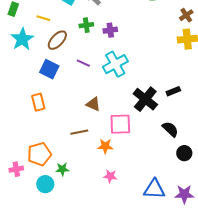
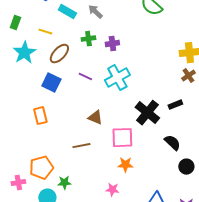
brown cross: (186, 15) -> (188, 76), moved
orange star: (105, 146) -> (125, 165), moved

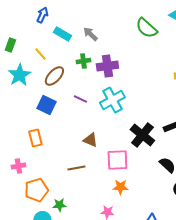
yellow line: (45, 32) -> (40, 54), turned 32
purple cross: (112, 44) -> (107, 66), size x1.5
pink cross: (18, 183) -> (18, 166), moved

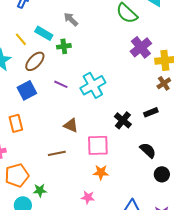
cyan rectangle: (62, 34) -> (44, 33), moved
purple cross: (107, 66) -> (141, 47), moved, turned -30
blue square: (46, 105) -> (27, 90), turned 36
black cross: (142, 135) -> (123, 120), size x0.7

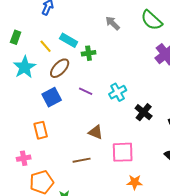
gray arrow: (71, 19) -> (113, 23), moved
cyan cross: (93, 85) -> (118, 92), size x0.7
black cross: (123, 120) -> (144, 112), moved
orange star: (101, 172) -> (135, 182), moved

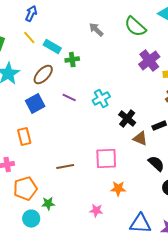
yellow line: (46, 46) -> (29, 38), moved
brown triangle: (96, 132) -> (140, 139), moved

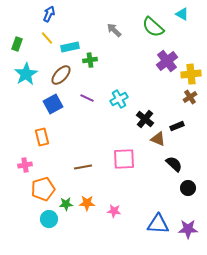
cyan rectangle: (52, 47) -> (70, 47), turned -42
orange star: (118, 189) -> (87, 203), moved

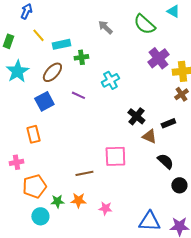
blue arrow: (49, 14) -> (26, 11), moved
cyan cross: (119, 99) -> (110, 80), moved
brown line: (83, 167) -> (84, 173), moved

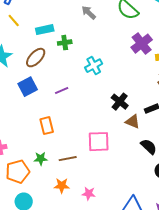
yellow line: (38, 35) -> (14, 21), moved
purple line: (78, 95) -> (62, 91), moved, turned -48
orange rectangle: (33, 134) -> (47, 126), moved
green star: (57, 201) -> (41, 159), moved

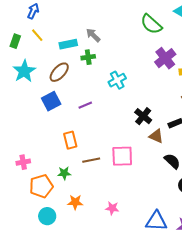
gray arrow: (89, 13) -> (93, 35), moved
brown line: (68, 159) -> (91, 160), moved
orange star: (62, 186) -> (75, 202), moved

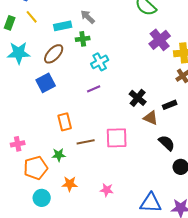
cyan star: (24, 71) -> (19, 53), turned 30
cyan cross: (117, 80) -> (100, 62), moved
purple line: (85, 105) -> (94, 89), moved

